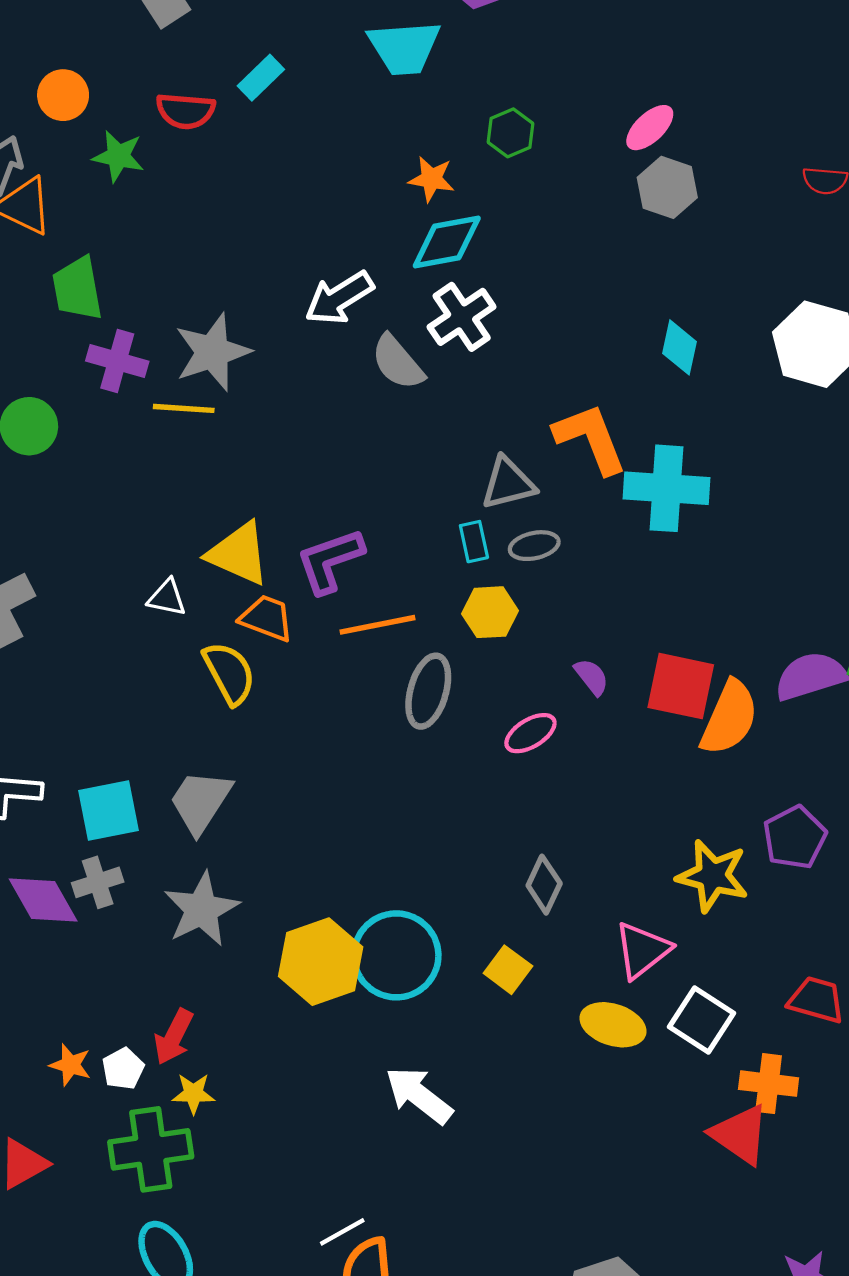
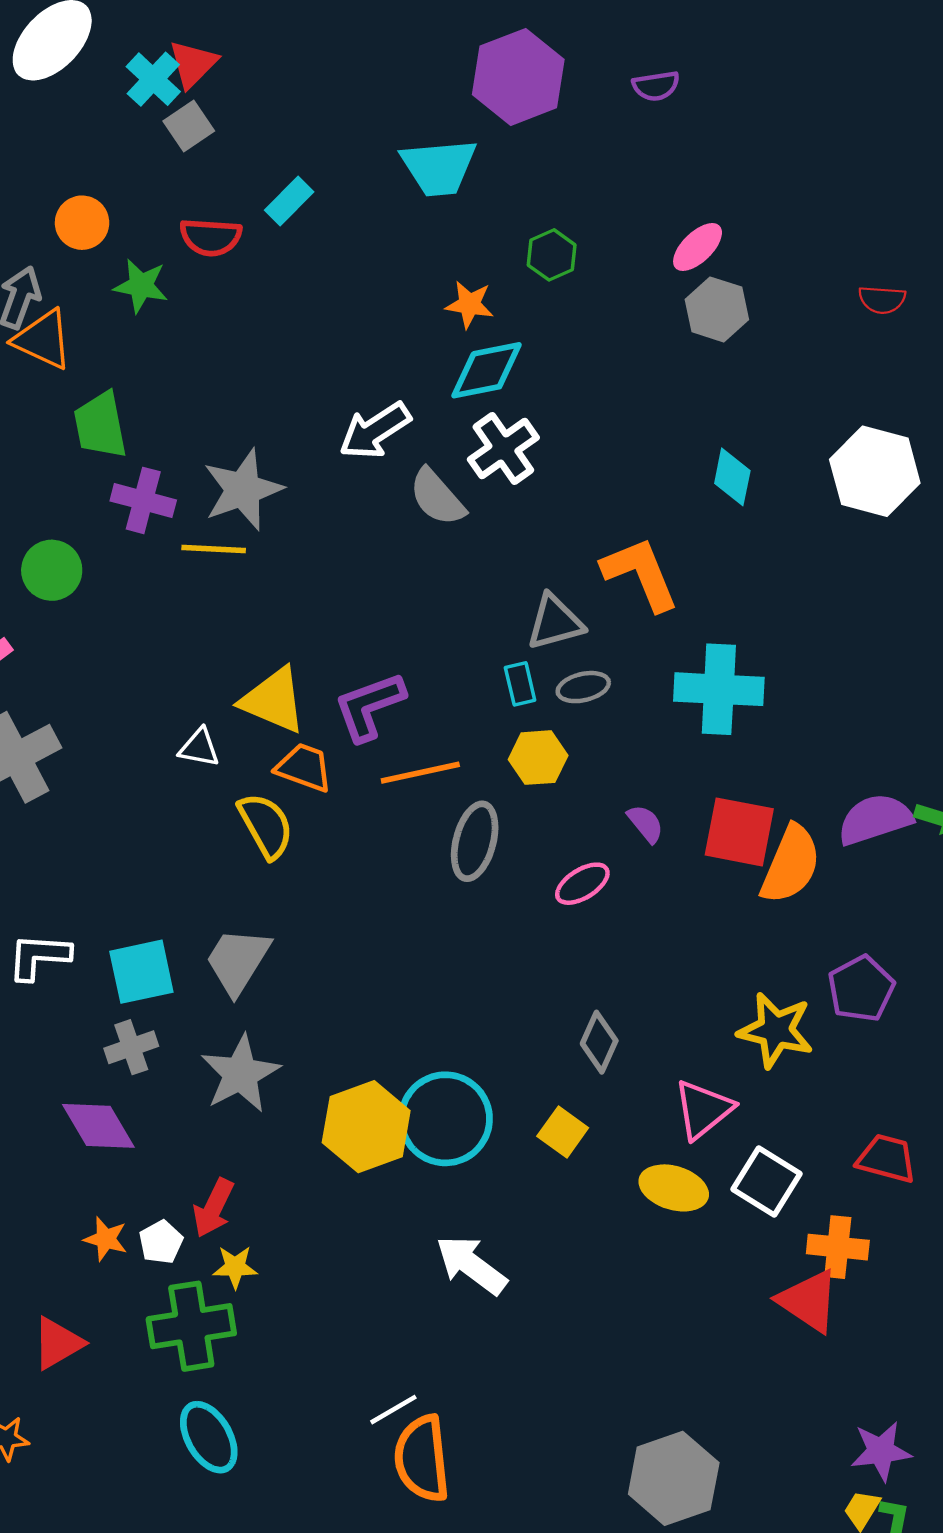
cyan cross: (666, 488) -> (719, 689), moved
purple diamond: (43, 900) -> (98, 1126), moved

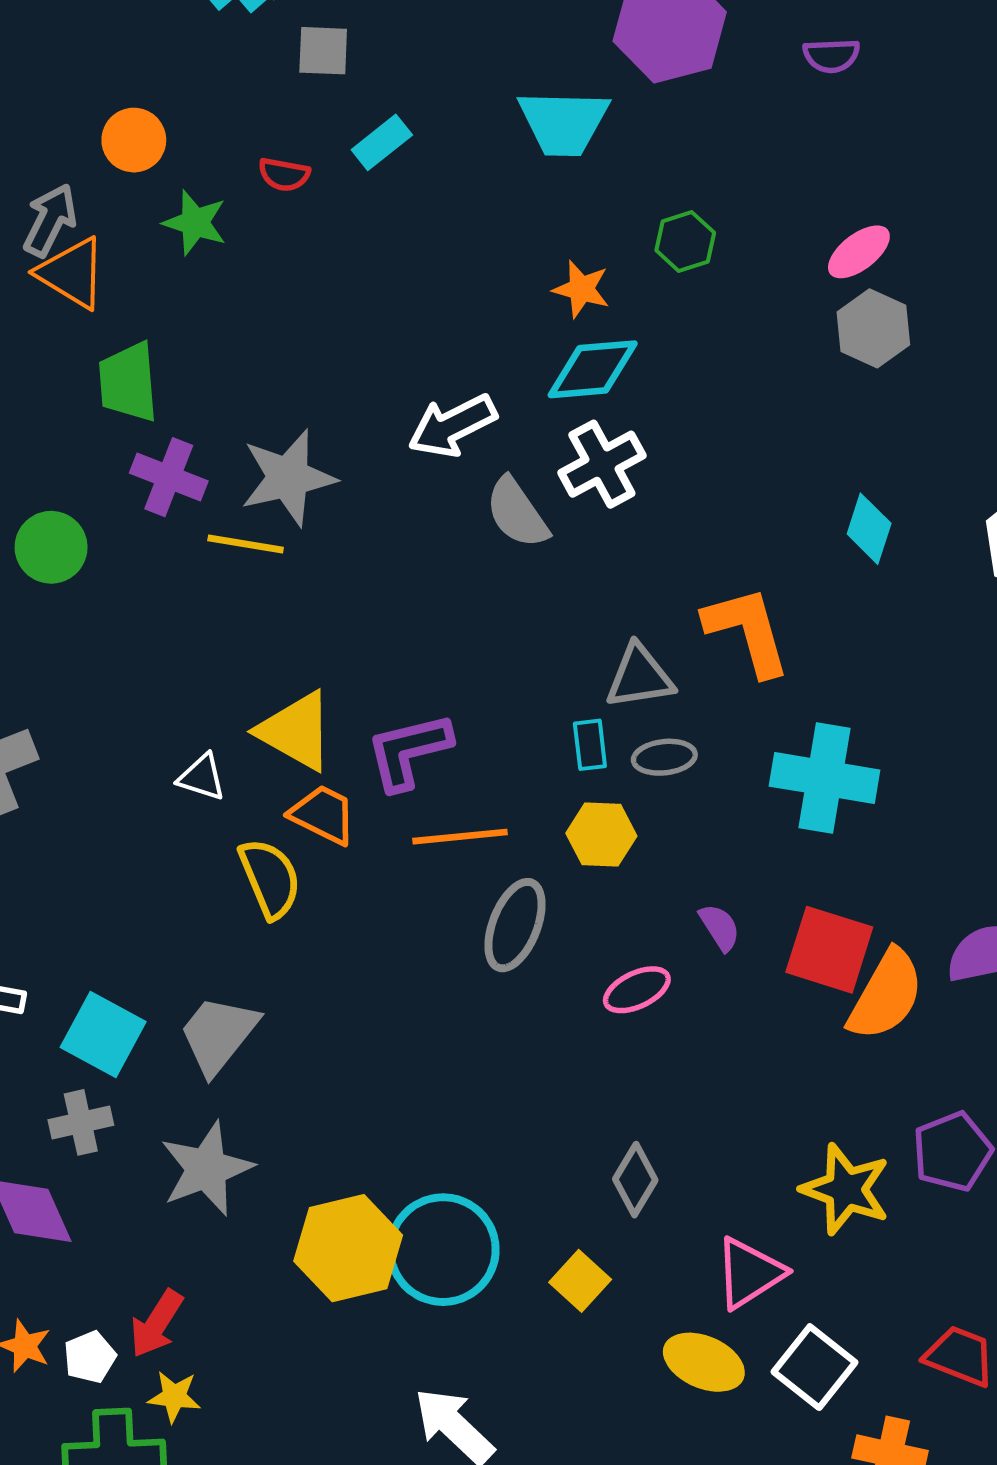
gray square: (189, 126) -> (323, 51), moved, turned 30
red semicircle: (211, 237) -> (284, 174), size x0.7
cyan square: (141, 972) -> (103, 1034), turned 34

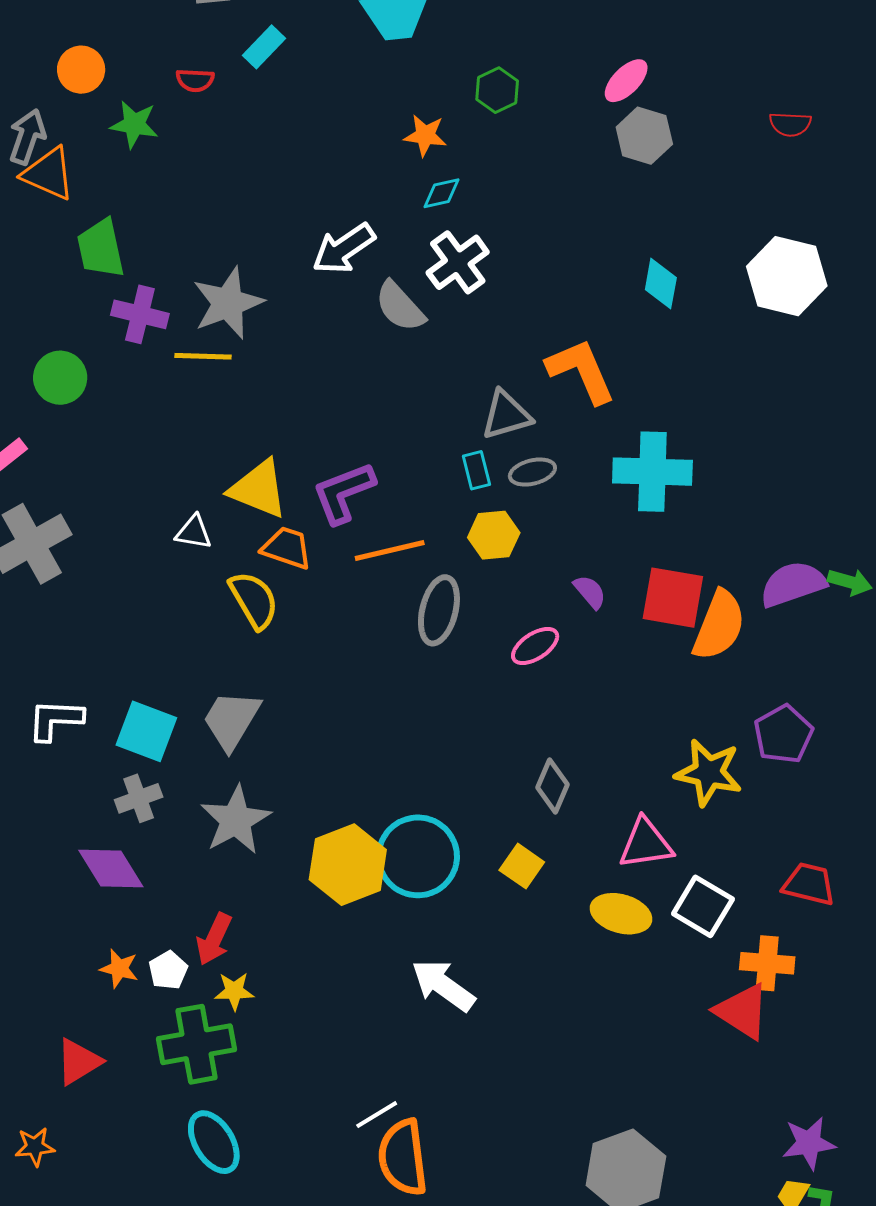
cyan diamond: (593, 369) -> (441, 193), size x0.6
pink triangle: (749, 1273) -> (646, 844), turned 32

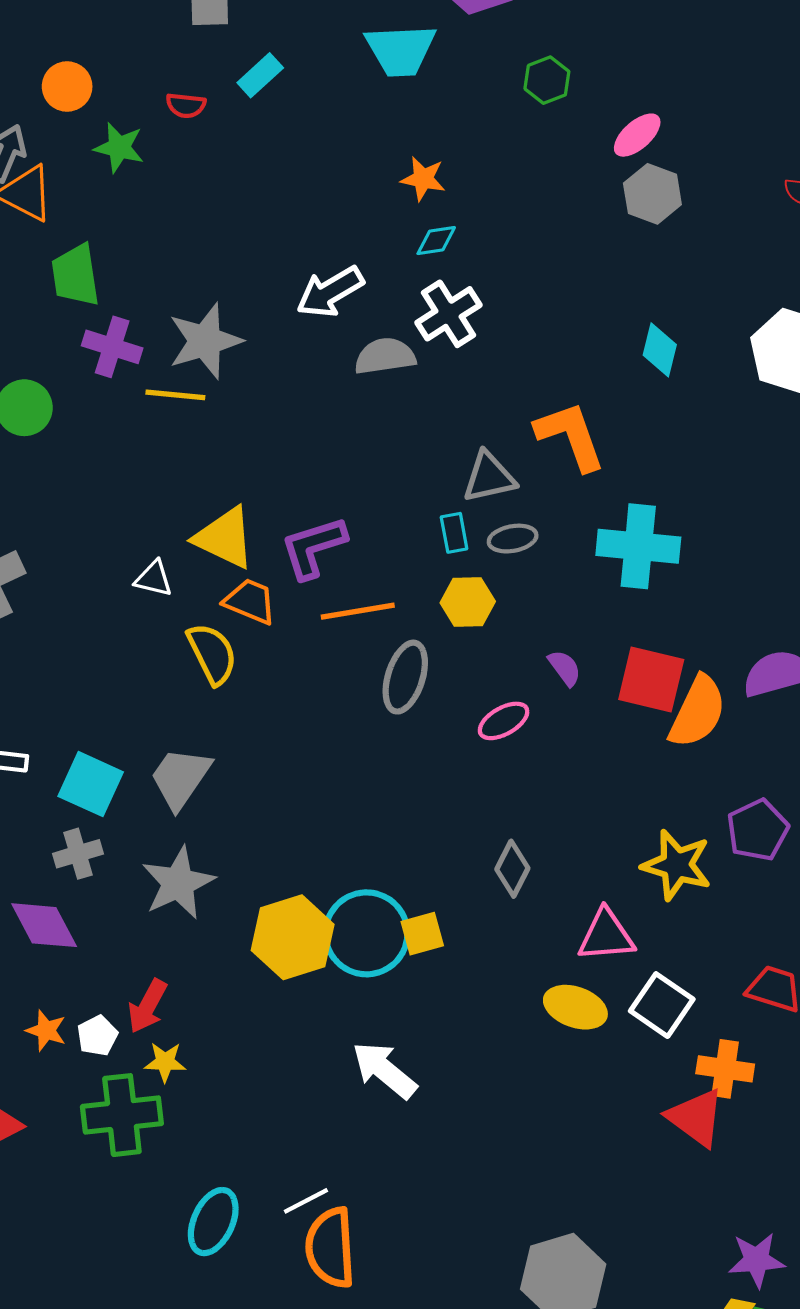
green hexagon: (497, 90) -> (547, 80), moved
gray semicircle: (400, 306) -> (385, 356), turned 120
yellow square: (522, 866) -> (422, 934), moved, turned 36
cyan ellipse: (214, 1142) -> (213, 1222), moved, turned 52

